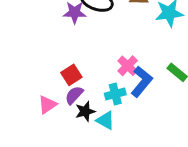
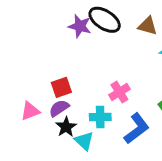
blue L-shape: (142, 82) -> (137, 128), moved
black star: (85, 111) -> (66, 127), turned -30

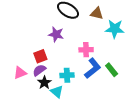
purple star: (80, 26) -> (56, 34), moved
pink cross: (119, 92) -> (86, 50), moved, turned 32
blue L-shape: (137, 128) -> (93, 68), moved

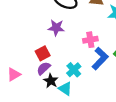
pink triangle: (20, 73) -> (14, 74), moved
cyan cross: (67, 75) -> (74, 70), turned -32

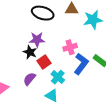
red square: (43, 53) -> (44, 62), moved
black star: (51, 81) -> (30, 52), moved

